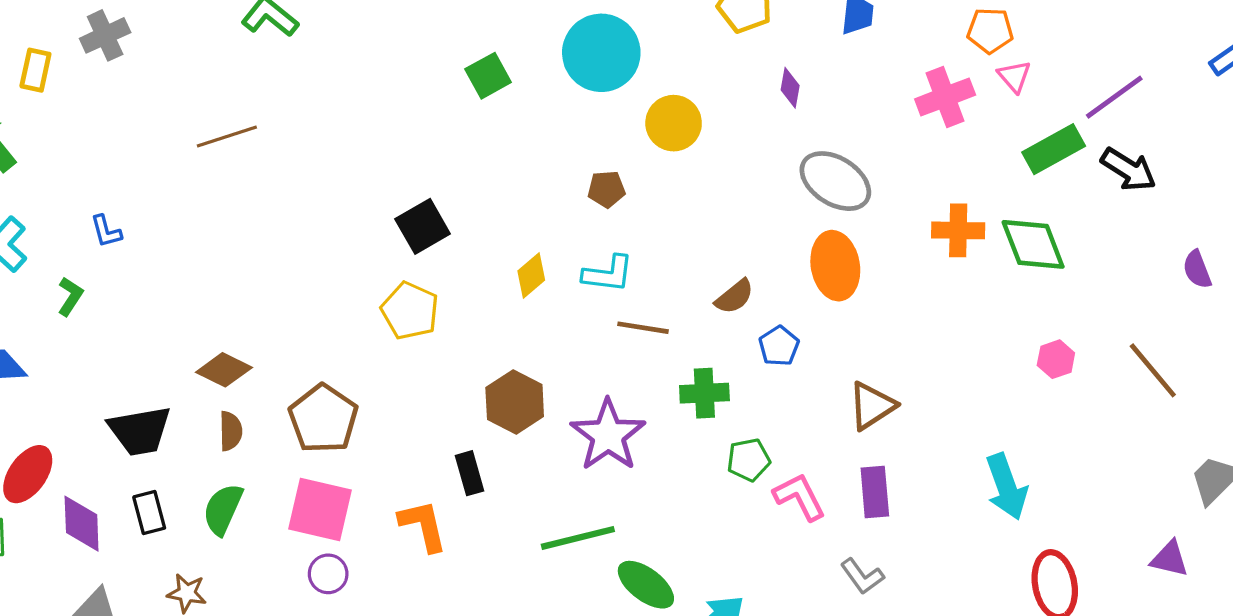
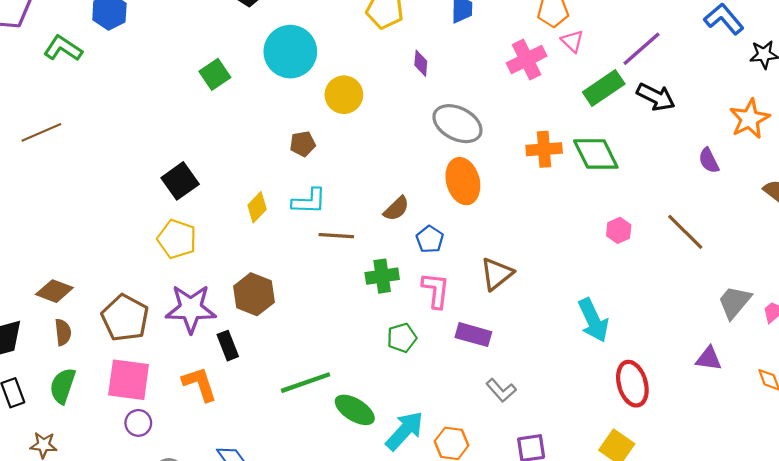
purple star: (608, 435) -> (191, 309), moved, turned -30
green pentagon: (749, 460) -> (402, 338), moved
purple rectangle: (875, 492) -> (473, 335), moved, turned -64
pink L-shape: (800, 497) -> (436, 290), moved, turned 39

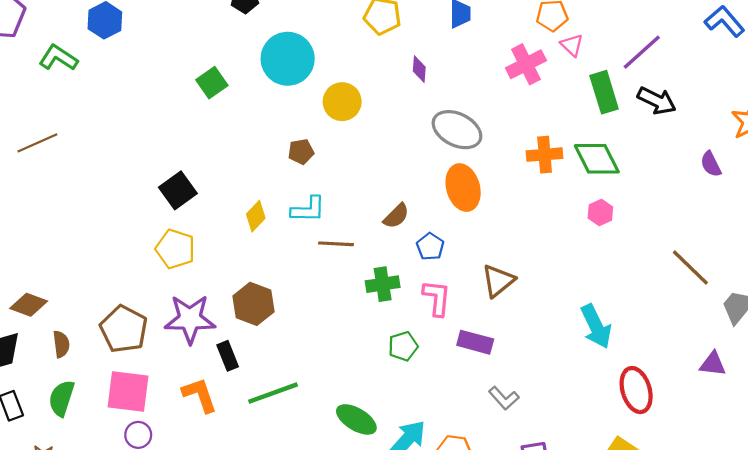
green rectangle: (604, 88) -> (604, 92), turned -72
pink hexagon: (619, 230) -> (600, 213), moved
brown line: (685, 232) -> (690, 268), moved
brown diamond: (54, 291) -> (29, 305), moved
green line: (306, 383) -> (273, 393), moved

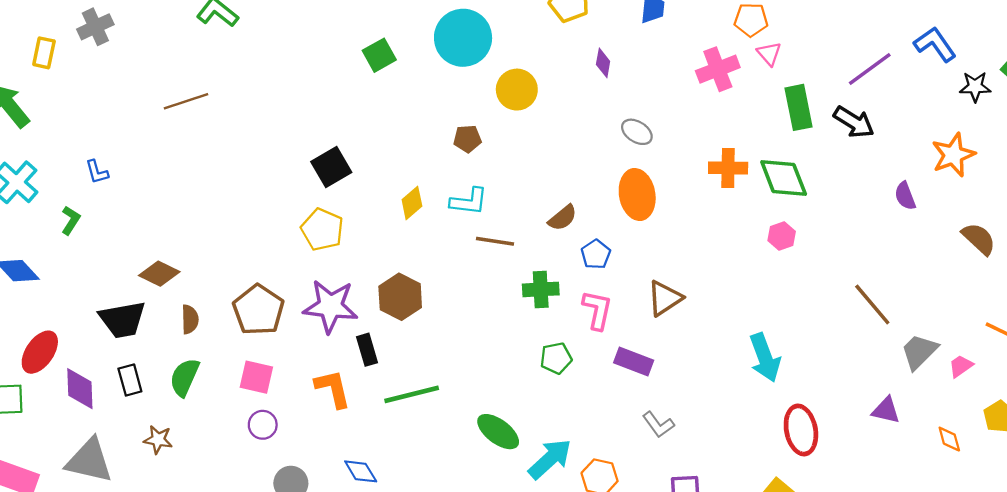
purple line: (642, 52) -> (870, 69), moved
gray ellipse: (457, 130) -> (637, 132), size x0.6
pink square: (128, 391) -> (256, 377), size x0.7

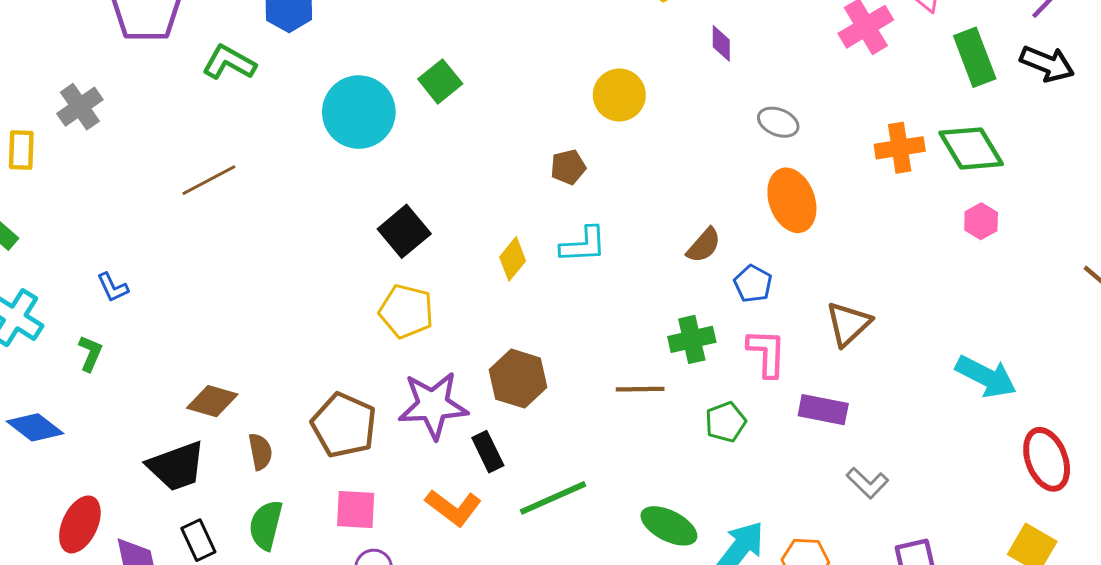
cyan circle: (463, 38) -> (359, 112), moved
brown line: (495, 241) -> (640, 389), moved
cyan arrow: (765, 358) -> (986, 377), turned -33
orange L-shape: (333, 389) -> (453, 508), turned 150

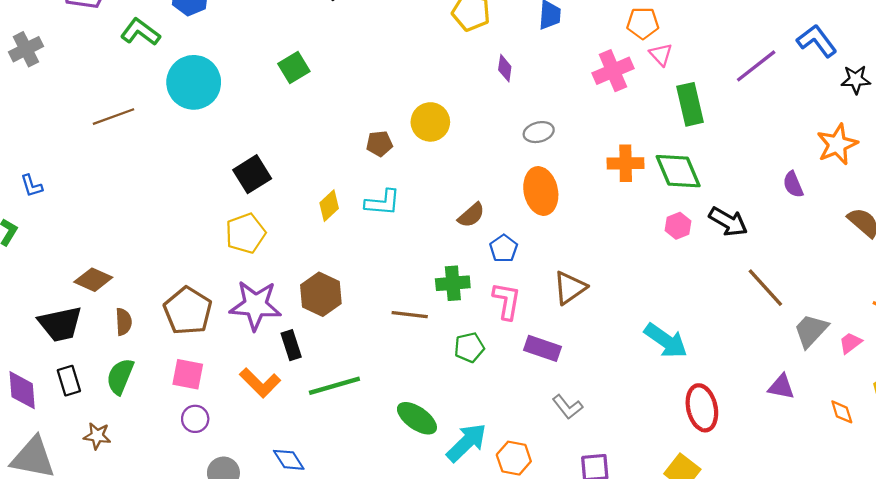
black arrow: (1047, 64) -> (728, 222), moved
yellow circle: (619, 95) -> (430, 122), moved
cyan circle: (359, 112) -> (194, 82), moved
gray ellipse: (778, 122) -> (539, 132), turned -44
yellow pentagon: (406, 311) -> (245, 233), turned 30

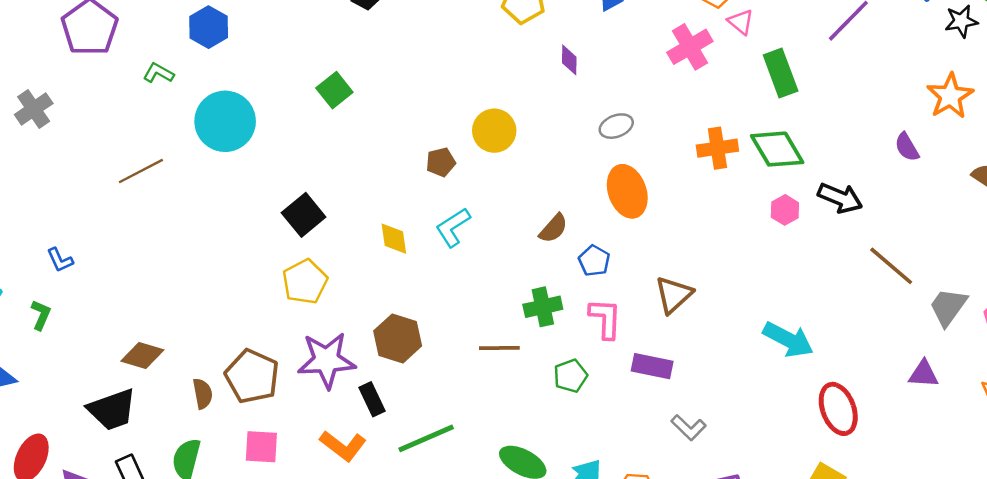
green L-shape: (140, 32) -> (158, 73), size x0.7
cyan L-shape: (383, 203) -> (453, 227), turned 150
yellow diamond: (329, 206) -> (394, 239), turned -48
brown semicircle: (124, 322) -> (203, 394), moved

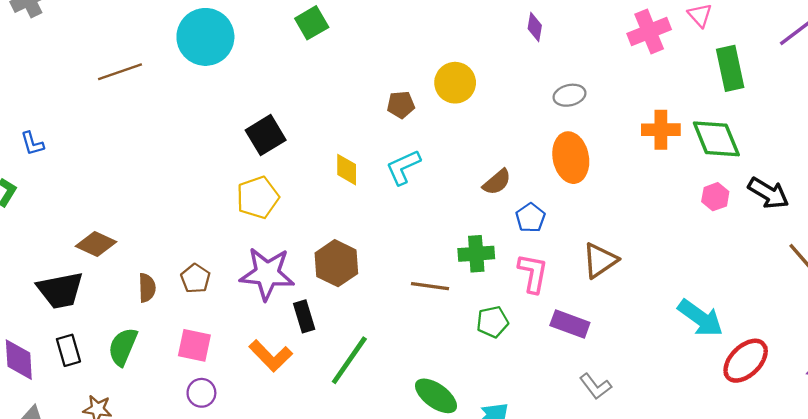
brown pentagon: (252, 376) -> (195, 278), size x0.6
red ellipse: (838, 409) -> (746, 361), moved, turned 57
green line: (426, 438) -> (349, 360), turned -40

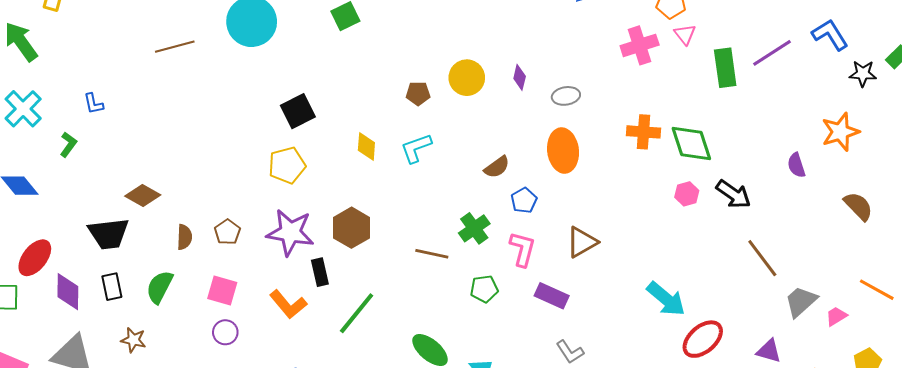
purple diamond: (535, 27) -> (520, 77), moved
green rectangle: (730, 68) -> (725, 68), moved
green cross: (476, 254) -> (474, 228), turned -36

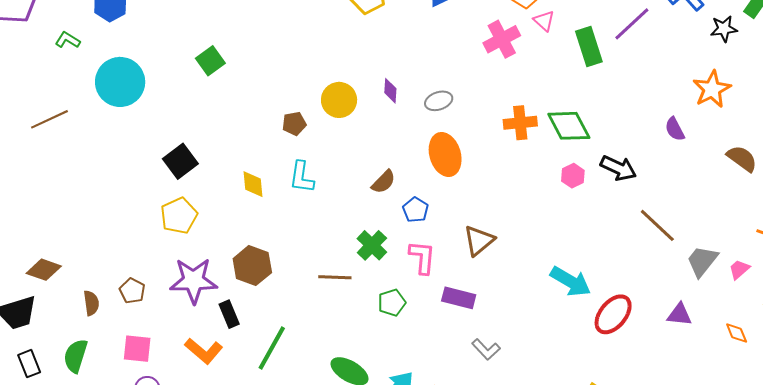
cyan L-shape: (416, 148) -> (302, 177), turned -52

